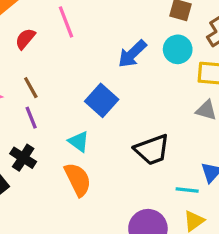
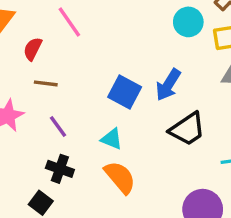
blue arrow: (132, 54) -> (168, 85), moved
brown line: (31, 88) -> (46, 83), moved, turned -40

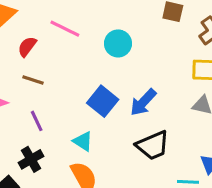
pink line: (69, 22) -> (65, 29), turned -40
cyan circle: (188, 22) -> (118, 43), moved
black cross: (60, 169) -> (31, 159), turned 30

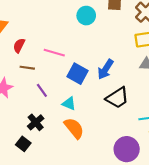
pink line: (65, 29) -> (54, 53), moved
cyan circle: (118, 43) -> (86, 16), moved
purple line: (37, 121) -> (42, 90), moved

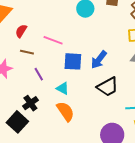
blue square: (78, 74) -> (73, 61), turned -30
black square: (23, 144) -> (17, 122), size x1.5

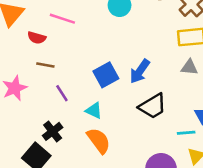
red semicircle: (21, 31) -> (37, 38), turned -104
pink line: (53, 40) -> (62, 19), moved
blue square: (73, 61) -> (106, 75), turned -30

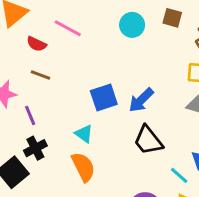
purple line: (62, 93) -> (30, 115), moved
black trapezoid: (153, 106) -> (148, 140), turned 72
cyan line: (186, 133) -> (179, 175), turned 36

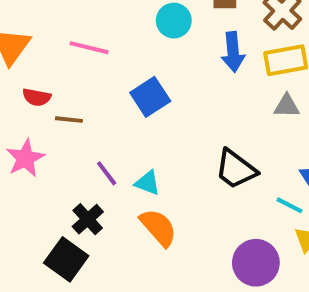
red semicircle: (36, 44) -> (37, 97), moved
blue square: (104, 97) -> (150, 97), moved
blue arrow: (141, 100) -> (233, 52), moved, turned -36
purple line: (30, 115) -> (107, 173), moved

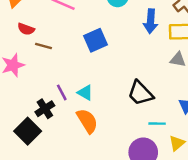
purple line: (107, 173) -> (62, 92), moved
cyan line: (289, 205) -> (157, 124), moved, turned -35

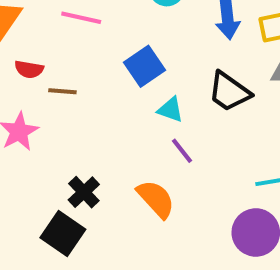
purple line: (62, 92) -> (182, 151), moved
cyan triangle: (85, 93) -> (171, 110), moved
black trapezoid: (140, 93) -> (229, 92), moved

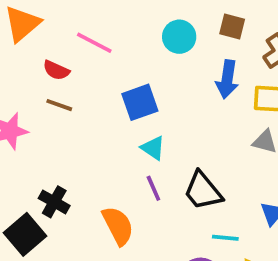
red semicircle: (29, 69) -> (56, 70), moved
black trapezoid: (229, 92) -> (203, 191), moved
black cross: (84, 192) -> (54, 202), turned -32

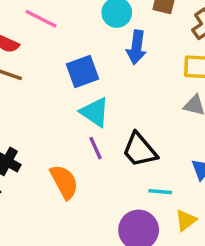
blue arrow: (227, 79) -> (136, 47), moved
cyan triangle: (153, 148) -> (95, 112), size x1.4

